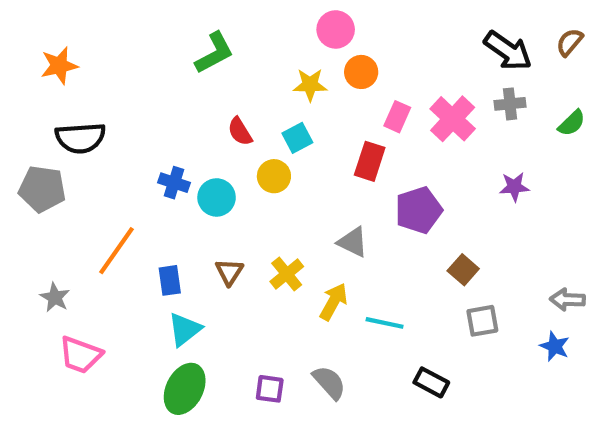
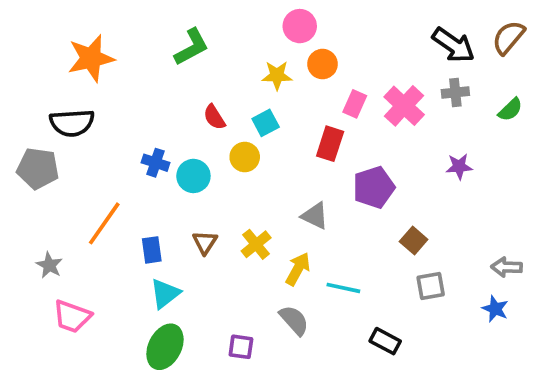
brown semicircle: (570, 42) -> (508, 37), size x1.4
orange star: (59, 66) -> (91, 58), moved, size x1.4
gray semicircle: (329, 382) -> (294, 320), moved

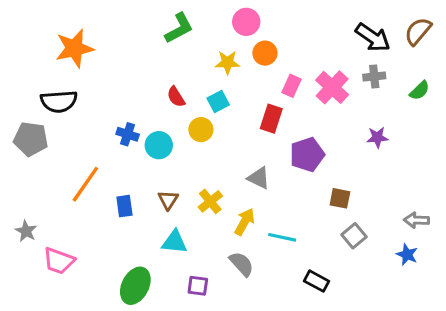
green L-shape: (192, 47) -> (179, 28), moved
brown square: (414, 240) -> (340, 198), turned -30
gray star: (49, 265) -> (26, 231), moved
gray square: (431, 286) -> (354, 236), turned -30
cyan triangle: (165, 294) -> (174, 242), moved, turned 44

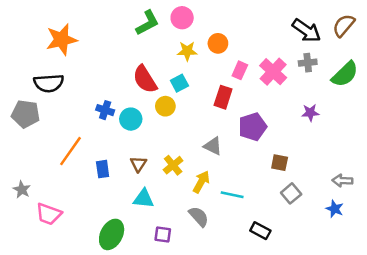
pink circle: (246, 22) -> (182, 18), moved
green semicircle: (420, 91) -> (345, 74), size x1.6
red semicircle: (176, 97) -> (145, 79), size x1.6

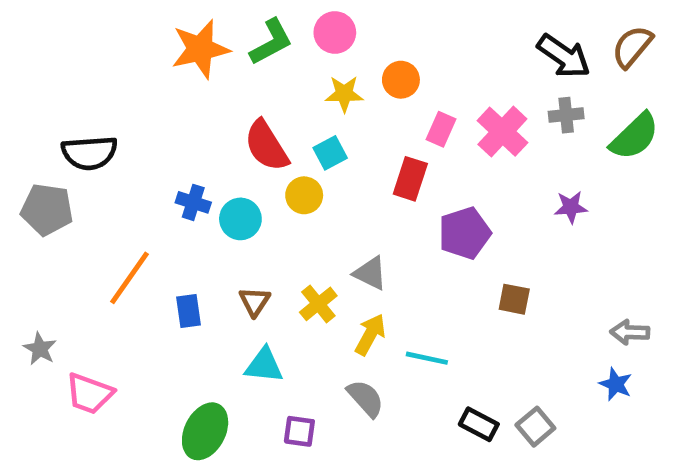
orange star: (62, 40) -> (200, 49), moved
gray triangle: (213, 146) -> (370, 273), moved
gray square: (291, 193) -> (535, 427), moved

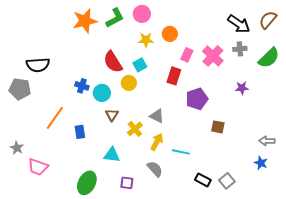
brown triangle: (255, 302) -> (112, 115), moved

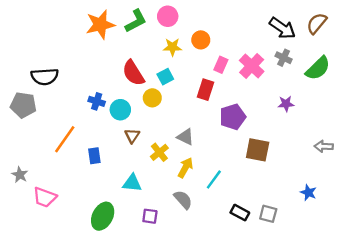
gray cross: (240, 49) -> (284, 58), turned 32
brown square: (218, 127) -> (258, 150), size x1.5
gray arrow: (267, 141) -> (324, 146), moved
cyan line: (181, 152) -> (214, 179), turned -66
gray square: (227, 181) -> (268, 214), turned -35

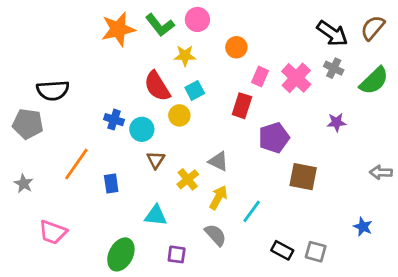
green L-shape: (136, 21) -> (160, 25), turned 80
yellow star: (172, 47) -> (185, 56), moved
gray star: (20, 175) -> (24, 184), moved

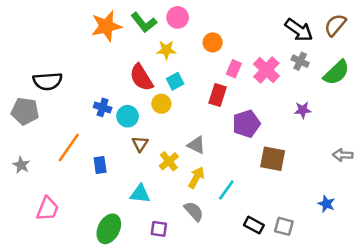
pink trapezoid: (53, 232) -> (48, 209), turned -88

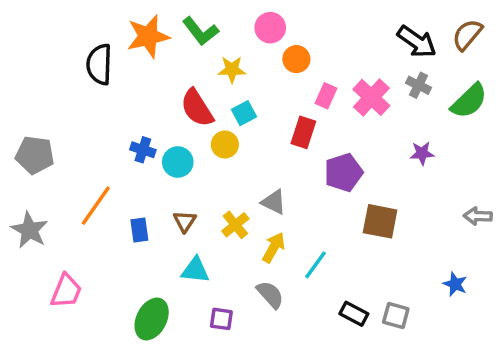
pink circle: (178, 17) -> (270, 28), moved
black semicircle: (48, 81) -> (99, 64), moved, turned 96
brown triangle: (140, 144) -> (185, 221), moved
gray star: (21, 165) -> (29, 230), size x1.5

